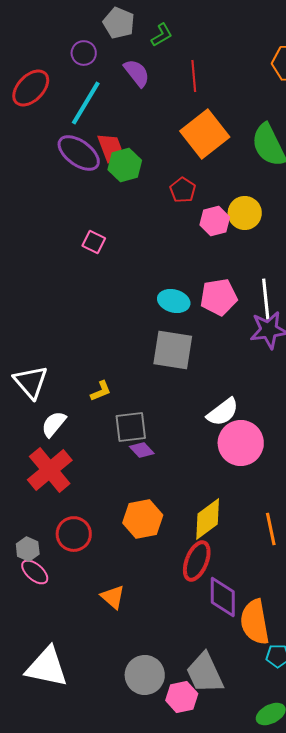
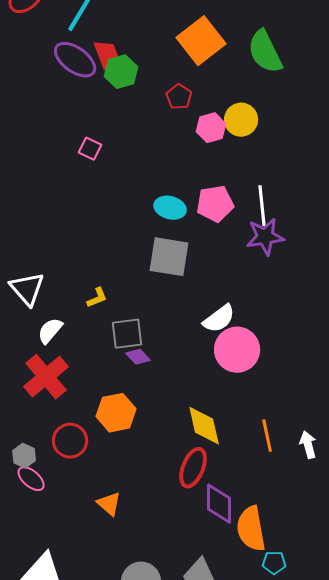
orange hexagon: (143, 519) -> (116, 413), moved
yellow diamond: (208, 519) -> (204, 426), turned -66

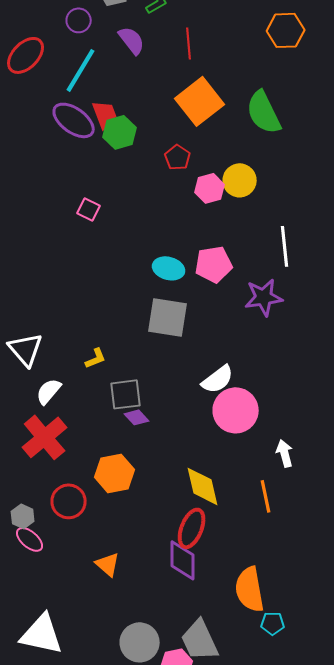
white line: (262, 206) -> (285, 246), moved
white arrow: (308, 445) -> (285, 453), moved
purple diamond: (219, 504) -> (183, 560), moved

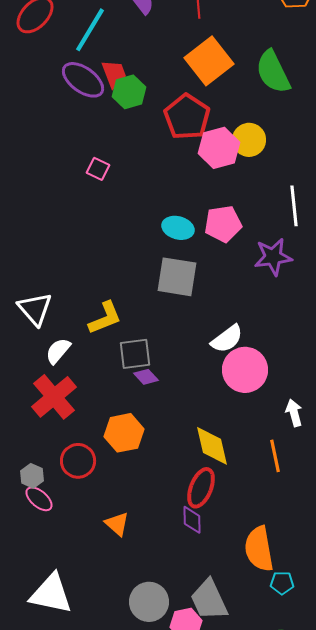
red pentagon: (178, 157) -> (187, 117), size x1.8
pink hexagon: (210, 188) -> (219, 148), size x1.4
yellow L-shape: (96, 358) -> (105, 318), size x1.6
purple diamond: (183, 560) -> (192, 520), size x0.7

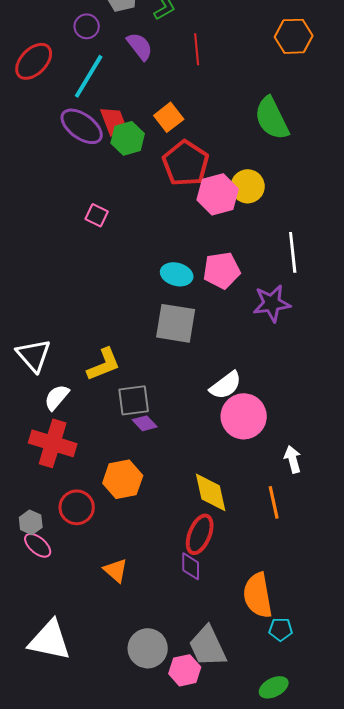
orange square: (209, 61) -> (169, 117), moved, size x0.6
red cross: (54, 397) -> (53, 443), turned -33

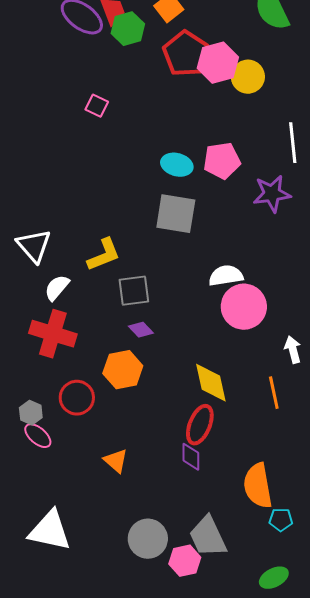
pink hexagon: (218, 194) -> (218, 63), moved
white semicircle: (226, 385) -> (226, 276), turned -152
purple diamond: (145, 423) -> (141, 330), moved

